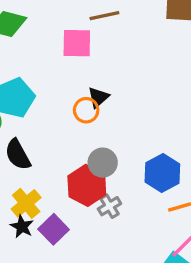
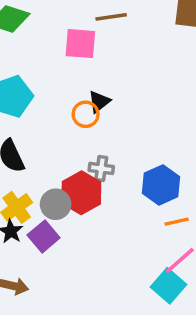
gray circle: (103, 163) -> (56, 204), moved
gray cross: (109, 206) -> (101, 168), moved, turned 35

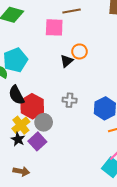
orange circle: (86, 114) -> (80, 51), moved
red hexagon: (81, 193) -> (32, 106), moved

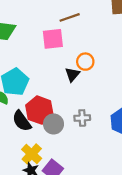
red hexagon: (32, 106) -> (39, 110), moved
gray circle: (44, 122) -> (54, 124), moved

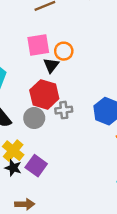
pink square: (53, 39) -> (38, 45), moved
red hexagon: (39, 110) -> (44, 94), moved

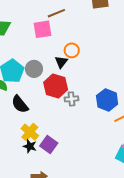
pink square: (38, 45) -> (42, 29), moved
gray circle: (34, 118) -> (34, 69), moved

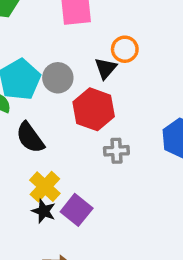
gray cross: (72, 99) -> (116, 151), moved

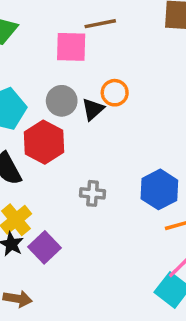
gray circle: (58, 78) -> (62, 101), moved
red hexagon: (94, 109) -> (44, 142), moved

